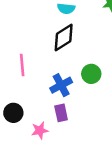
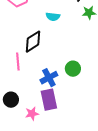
black diamond: (64, 37) -> (33, 42), moved
purple rectangle: (61, 113) -> (49, 100), size x1.5

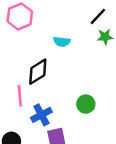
blue cross: (49, 78) -> (41, 115), moved

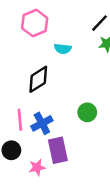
pink hexagon: (20, 16) -> (35, 23), moved
pink line: (20, 96) -> (20, 120), moved

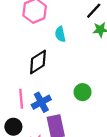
cyan semicircle: (63, 49) -> (60, 34), turned 72

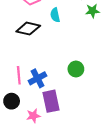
black diamond: (38, 62) -> (28, 29), moved, turned 45

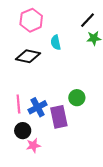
black circle: (12, 101) -> (23, 131), moved
purple rectangle: (51, 101) -> (59, 117), moved

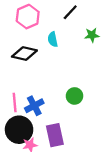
black line: (87, 20) -> (70, 12), moved
purple rectangle: (59, 117) -> (55, 135), moved
black circle: (23, 131) -> (19, 130), size x1.6

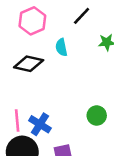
green circle: (74, 96) -> (97, 115), moved
blue cross: (34, 106) -> (40, 124), turned -30

